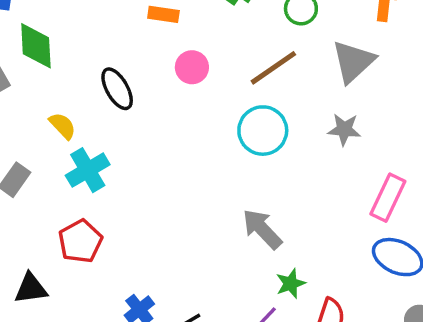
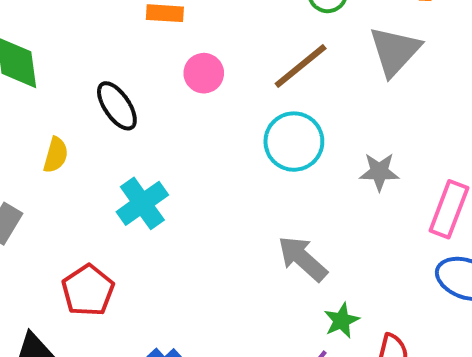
yellow semicircle: (63, 126) -> (56, 155), turned 64
gray star: (344, 129) -> (379, 172), moved
cyan cross: (88, 170) -> (142, 203), moved

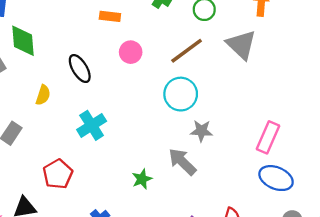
gray triangle: (395, 51) -> (241, 45), turned -32
gray star: (379, 172) -> (201, 131), moved
green star: (342, 321) -> (142, 179), moved

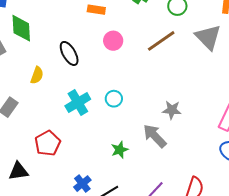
cyan circle: (181, 94) -> (114, 99), moved, size x0.6

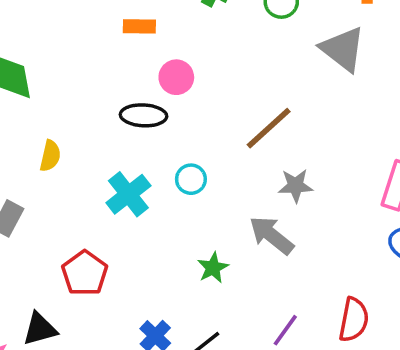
brown line: (161, 41) -> (269, 128), moved
black ellipse: (69, 53) -> (144, 115), moved, turned -50

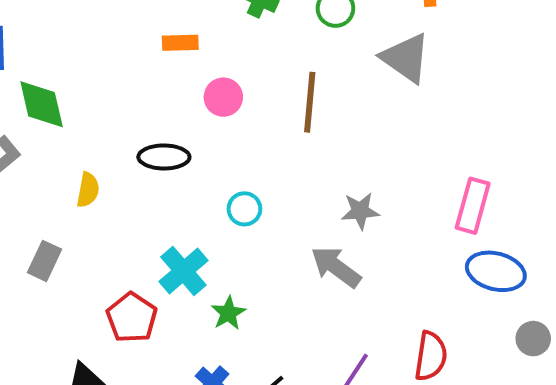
black ellipse: (144, 115) -> (164, 157), moved
brown line: (269, 128) -> (310, 102), moved, turned -40
cyan cross: (128, 194) -> (183, 271), moved
green star: (213, 268) -> (228, 313), moved

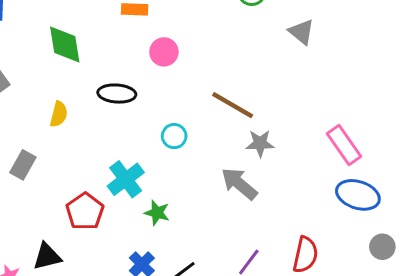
gray triangle: (406, 58) -> (301, 32), size x0.7
brown line: (310, 102) -> (233, 105), moved, turned -69
green diamond: (42, 104) -> (65, 45), moved
pink rectangle: (473, 206) -> (344, 145), turned -54
green star: (228, 313) -> (157, 213), turned -30

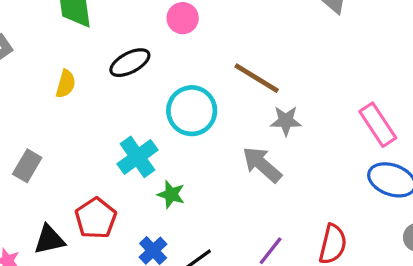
black ellipse: (117, 94) -> (130, 63), turned -33
cyan circle: (174, 136) -> (192, 111), size x1.8
gray rectangle: (23, 165) -> (27, 166), moved
red pentagon: (85, 211) -> (96, 218), moved

